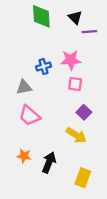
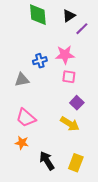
black triangle: (75, 17) -> (69, 16), turned 40
purple line: (89, 32) -> (82, 29), turned -40
pink trapezoid: (29, 116) -> (26, 118), moved
black arrow: (49, 162) -> (47, 161), moved, turned -54

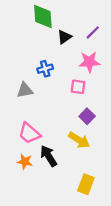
black triangle: (69, 16) -> (64, 37), moved
pink star: (65, 55) -> (89, 62), moved
black arrow: (47, 161) -> (49, 156), moved

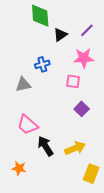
yellow arrow: (79, 140) -> (75, 148), moved, turned -54
orange star: (25, 162) -> (19, 168), moved
yellow rectangle: (86, 184) -> (91, 174), moved

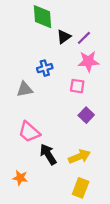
purple line: (87, 30) -> (84, 38), moved
yellow rectangle: (91, 174) -> (81, 188), moved

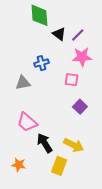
black triangle: (64, 37) -> (59, 34), turned -48
yellow arrow: (79, 157) -> (74, 145), turned 48
yellow rectangle: (81, 188) -> (59, 166), moved

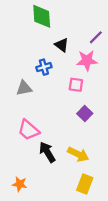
black triangle: (59, 34) -> (62, 45), moved
purple line: (78, 35) -> (96, 37), moved
orange star: (19, 165) -> (20, 184), moved
yellow rectangle: (59, 166) -> (85, 184), moved

